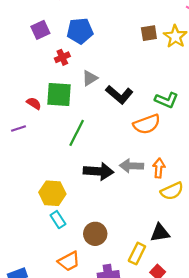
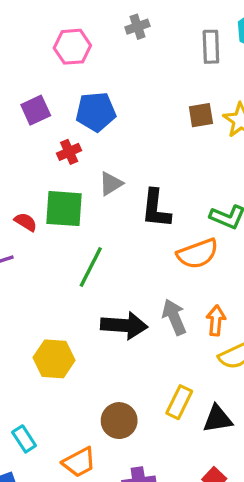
black L-shape: (119, 95) -> (156, 209), turned 56
gray arrow: (131, 166) -> (174, 317), turned 65
cyan rectangle: (58, 220) -> (24, 439), moved
yellow rectangle: (137, 254) -> (179, 402), moved

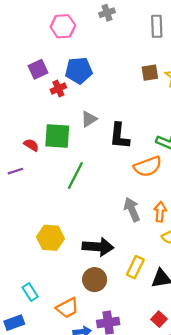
red cross: (69, 152) -> (58, 88), moved
black arrow: (124, 325) -> (98, 247), moved

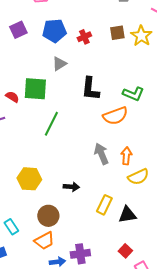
red cross: (58, 88) -> (84, 37), moved
gray triangle: (89, 119) -> (59, 64), moved
black arrow: (98, 247) -> (71, 187), size x0.6
brown circle: (95, 280) -> (48, 216), moved

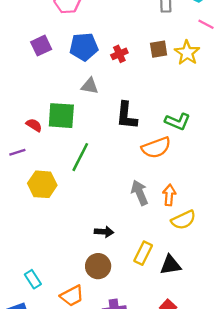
gray triangle: (59, 64) -> (90, 86), turned 42
yellow hexagon: (29, 179) -> (42, 184), moved
brown circle: (48, 216) -> (98, 266), moved

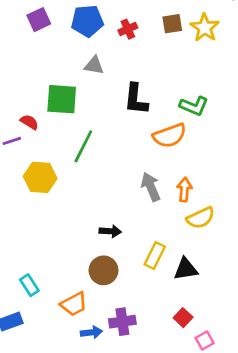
red semicircle: (34, 125) -> (29, 122), moved

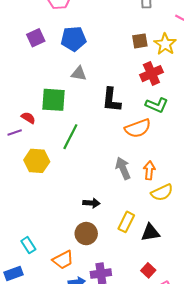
red cross: (128, 29) -> (151, 74), moved, size x1.5

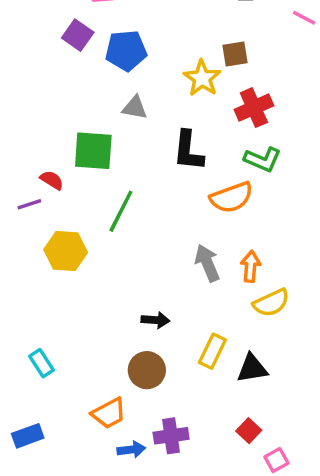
purple square: (36, 38) -> (78, 35), moved, turned -30
yellow star: (165, 44) -> (202, 78), moved
cyan rectangle: (28, 245) -> (41, 363), moved

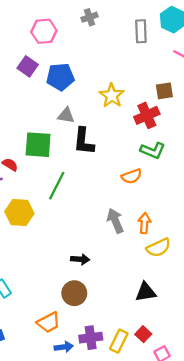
brown square: (235, 54) -> (164, 91), moved
black L-shape: (188, 151) -> (84, 141), moved
orange semicircle: (231, 197) -> (132, 176), size x0.7
yellow rectangle: (212, 351) -> (119, 341), moved

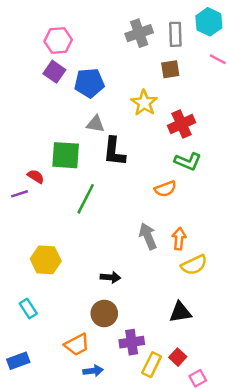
gray cross: (90, 17) -> (139, 33), moved, size x1.5
pink hexagon: (44, 31) -> (58, 41), moved
brown square: (164, 91) -> (170, 69), moved
yellow hexagon: (19, 212) -> (46, 260), moved
purple cross: (91, 338) -> (132, 342), moved

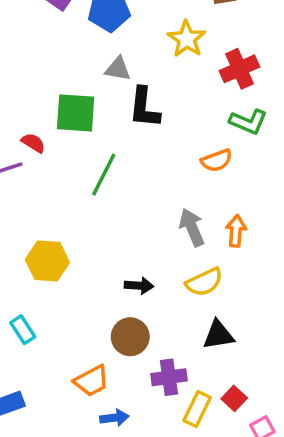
yellow semicircle: (194, 265) -> (204, 282), moved
black triangle: (180, 312) -> (218, 335), moved

